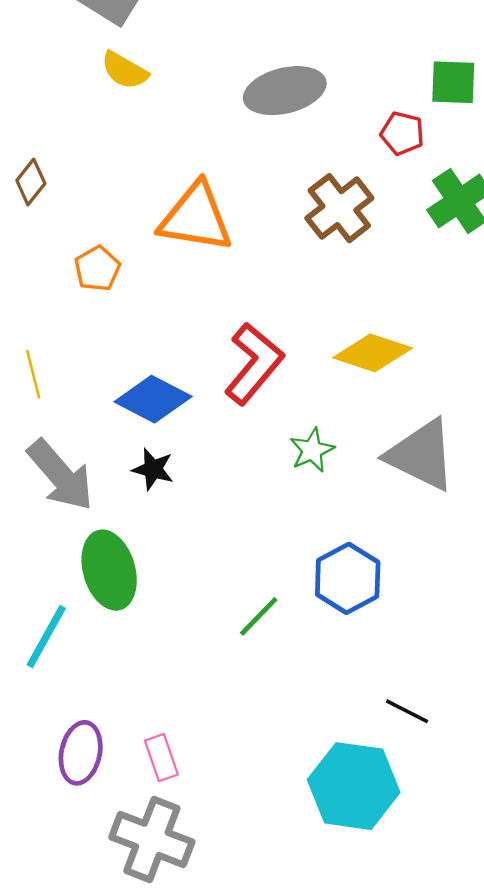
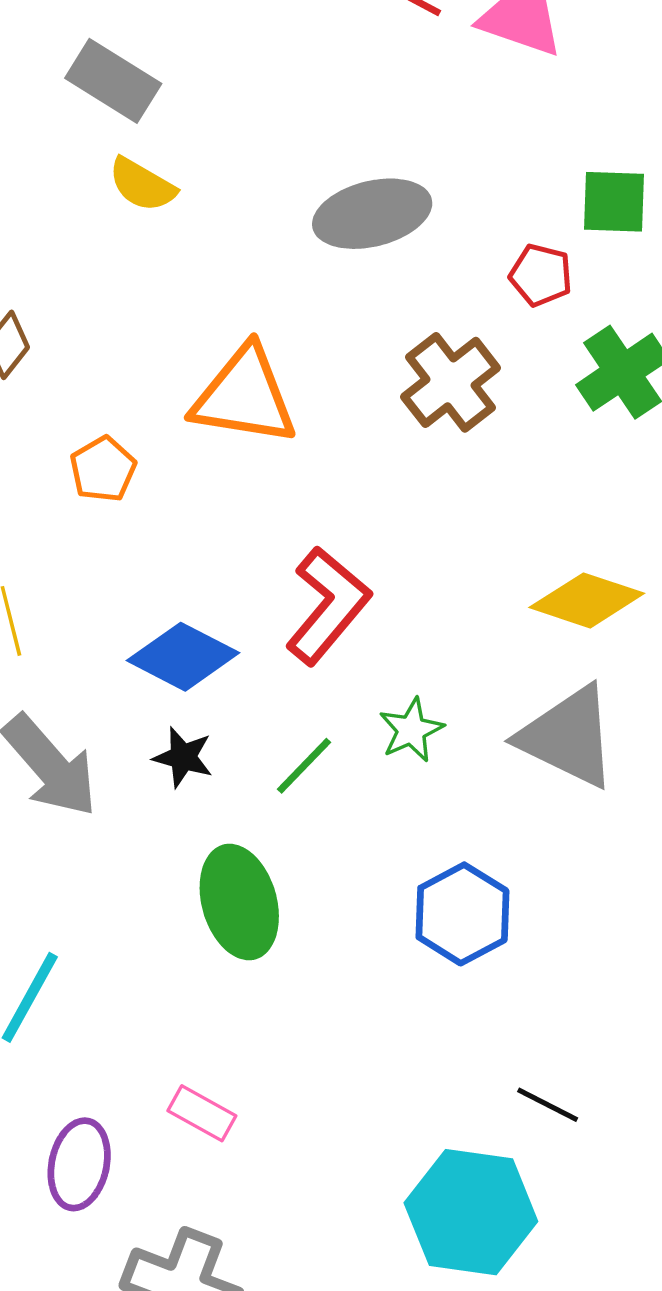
yellow diamond: (373, 353) -> (587, 600), moved
green ellipse: (109, 570) -> (239, 902), moved
green line: (259, 616) -> (304, 766), moved
pink rectangle: (161, 758) -> (202, 1113), moved, turned -42

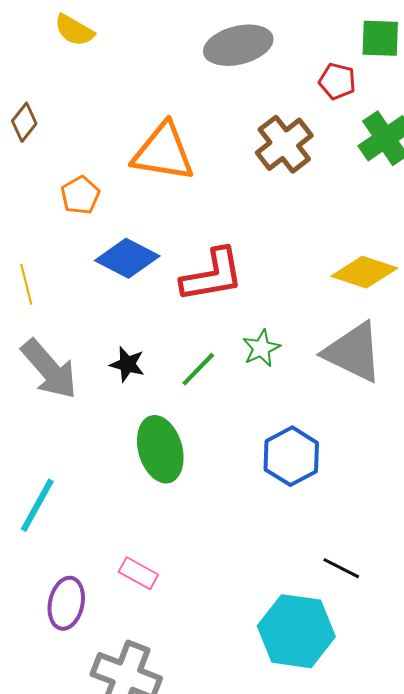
yellow semicircle: (142, 185) -> (74, 30), moved
red L-shape: (328, 606) -> (212, 275), turned 40
blue diamond: (183, 657) -> (127, 258), moved

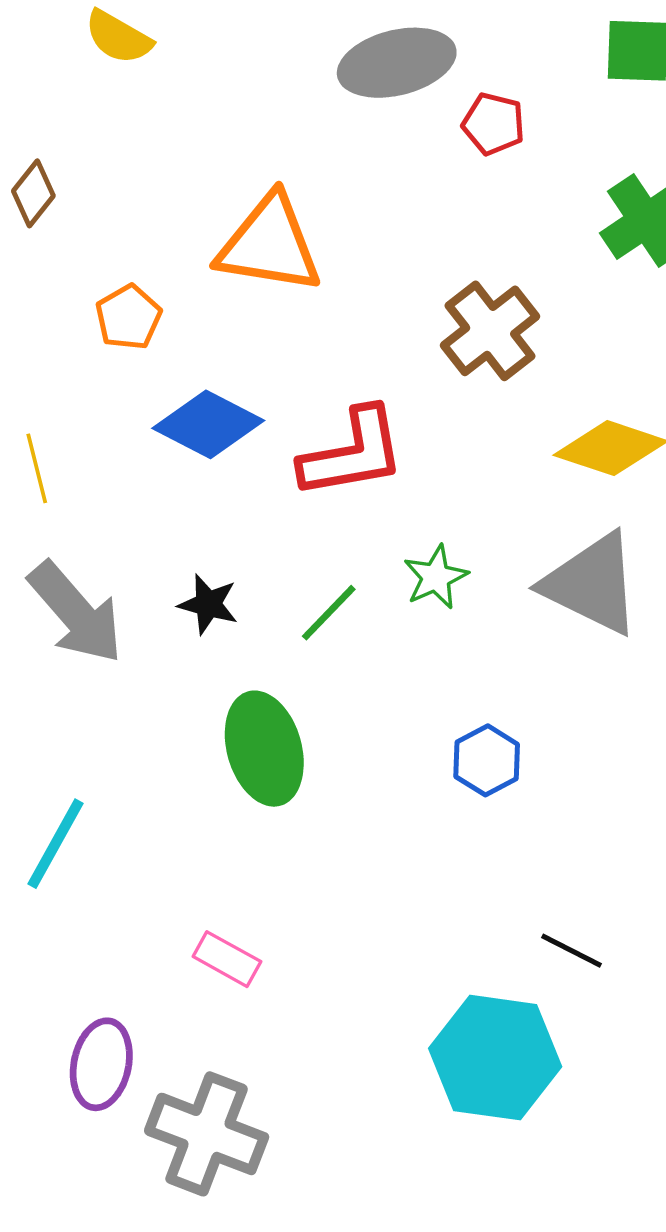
red pentagon: (337, 81) -> (493, 124), moved
brown cross: (284, 144) -> (490, 331), moved
blue hexagon: (291, 456) -> (487, 760), size x0.7
purple ellipse: (66, 603) -> (101, 1064), moved

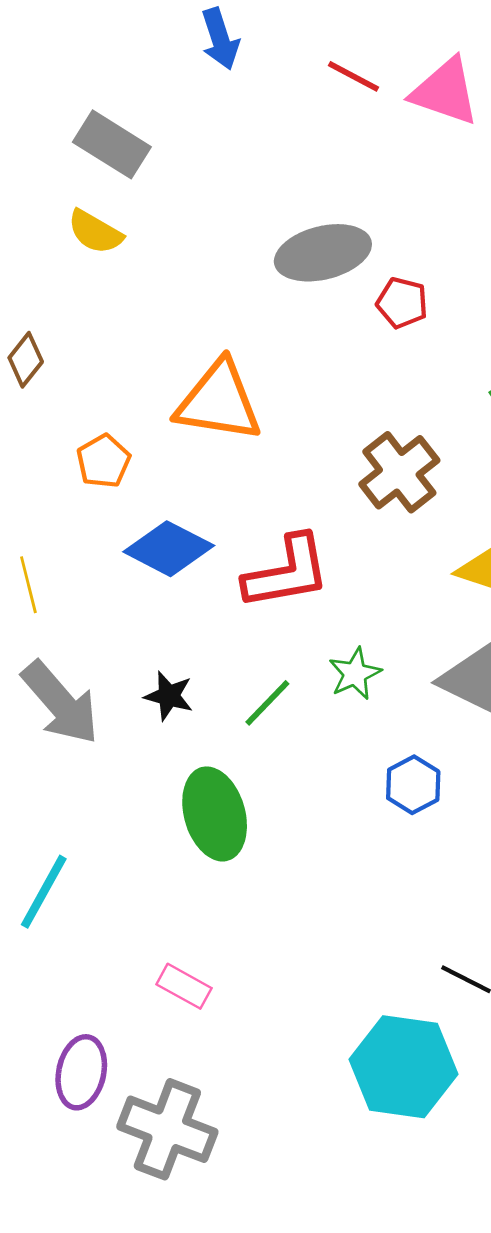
blue hexagon: (487, 760) -> (413, 785), moved

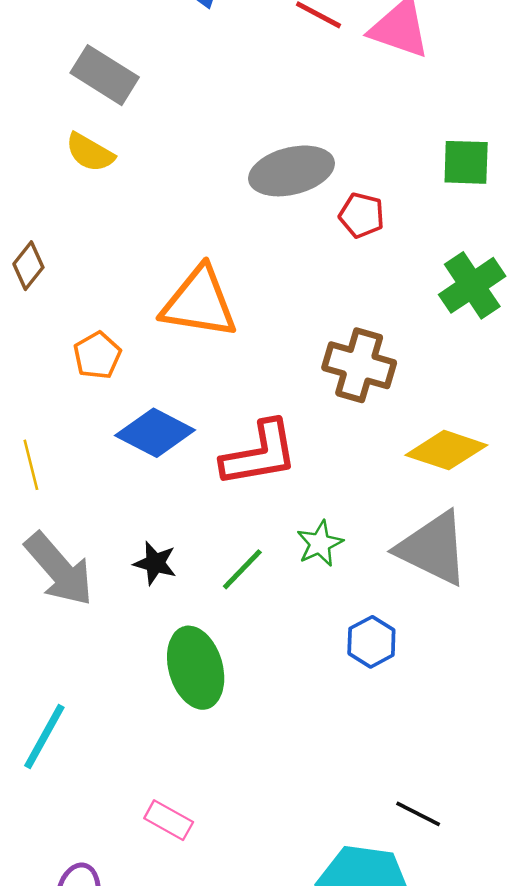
brown cross: (399, 472) -> (359, 365), turned -36

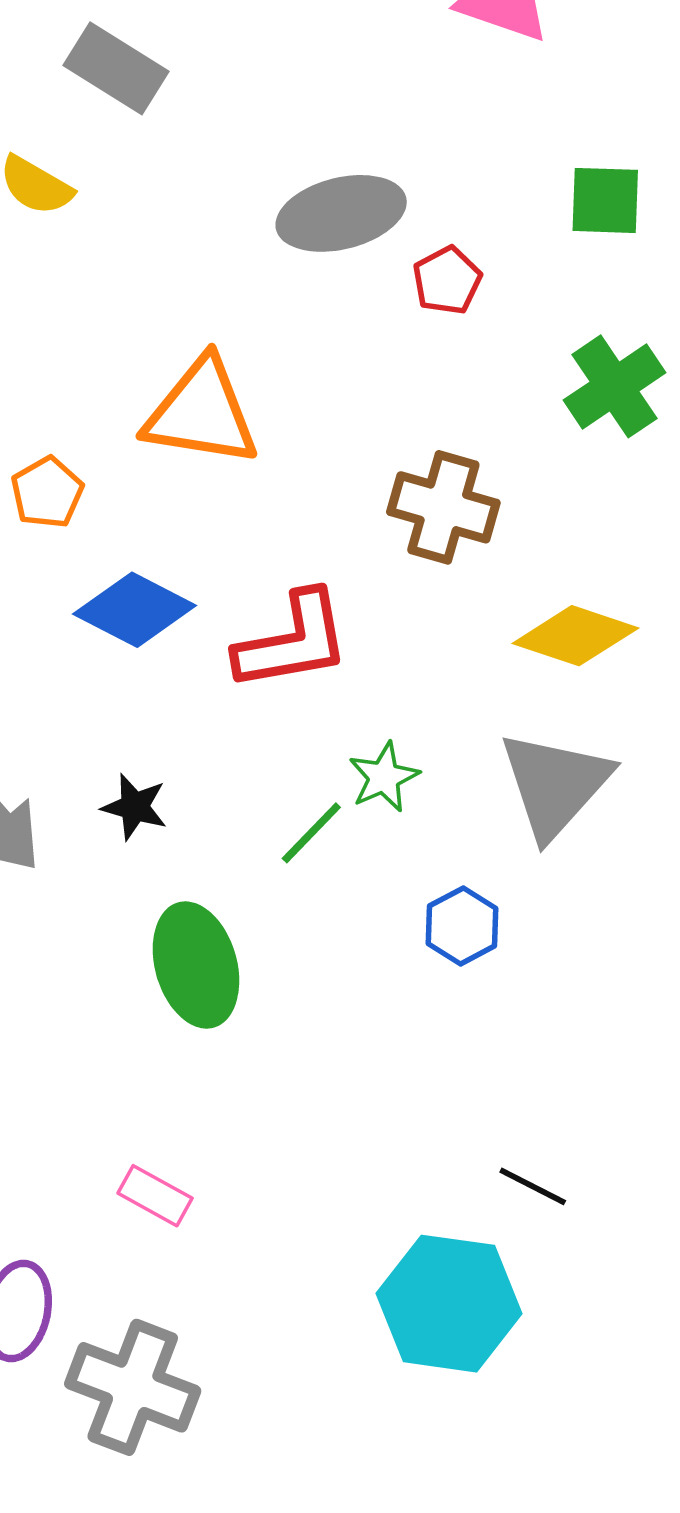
gray rectangle: (105, 75) -> (116, 68), moved
red pentagon: (362, 215) -> (447, 280), turned 30
gray triangle: (433, 548) -> (555, 785), turned 46
green line: (242, 569) -> (311, 833), moved

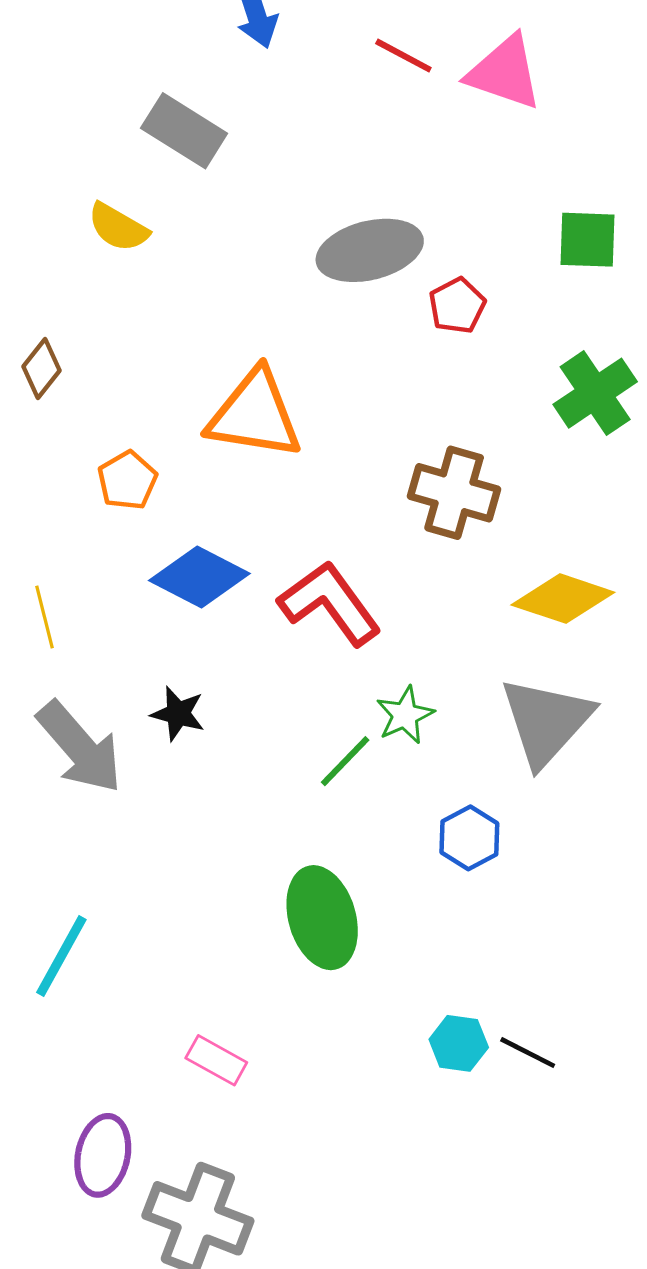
red L-shape: (293, 641) -> (330, 603), turned -116
black star: (135, 807) -> (178, 714), moved
green ellipse: (196, 965) -> (322, 918), moved
cyan hexagon: (449, 1304) -> (459, 1043), moved, size x0.5

